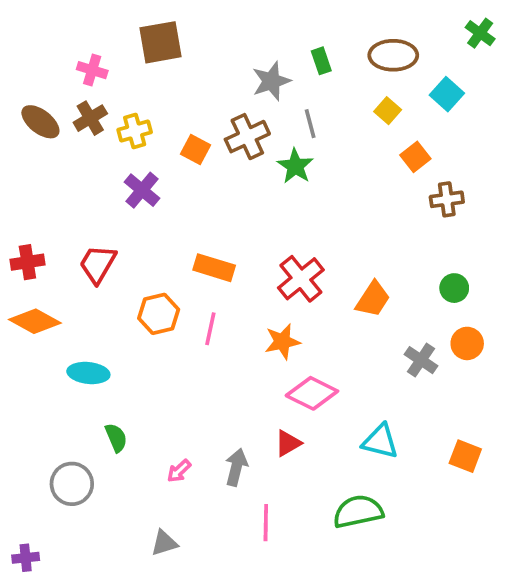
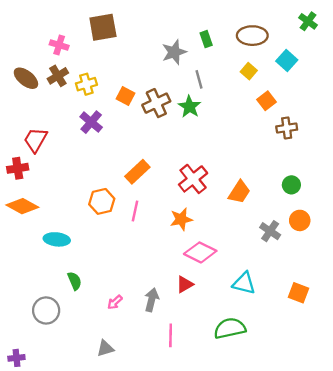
brown cross: (247, 137) -> (156, 103), moved
red trapezoid: (98, 264) -> (35, 140), moved
orange rectangle: (214, 268) -> (137, 172), turned -60

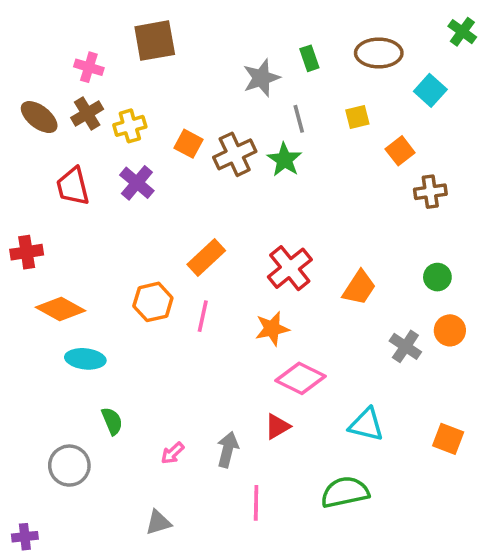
yellow square: (249, 71) -> (357, 117), moved, turned 35
red trapezoid: (35, 140) -> (73, 186), moved, turned -44
orange diamond: (22, 206) -> (60, 309), moved

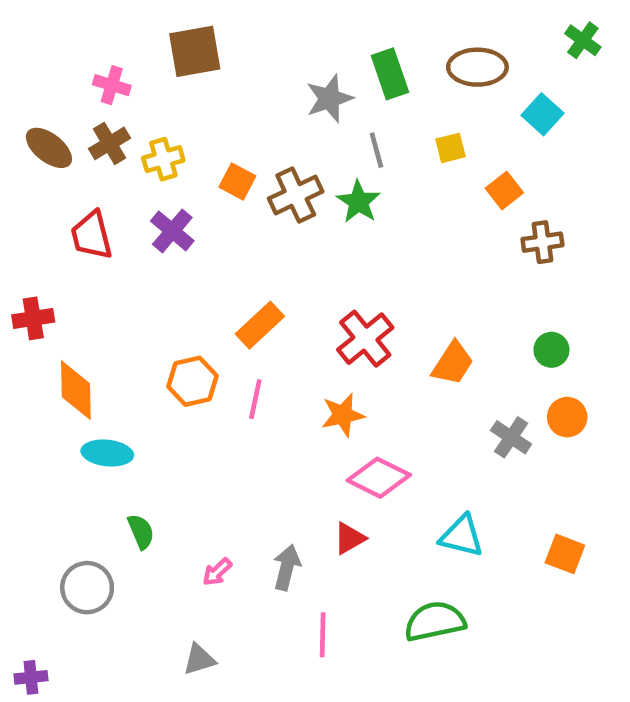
green rectangle: (309, 58) -> (390, 74), size x1.5
orange diamond: (60, 309) -> (76, 390), turned 60

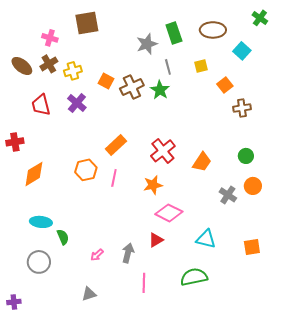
orange diamond: (76, 390) -> (34, 174), turned 60
cyan ellipse: (107, 453) -> (41, 222), moved
orange square: (565, 554) -> (252, 247), turned -30

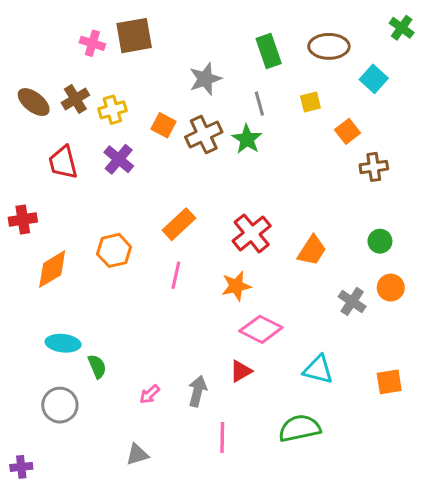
pink cross: (50, 38) -> (92, 43), moved
gray star: (147, 44) -> (205, 79), moved
orange hexagon: (86, 170) -> (114, 250), moved

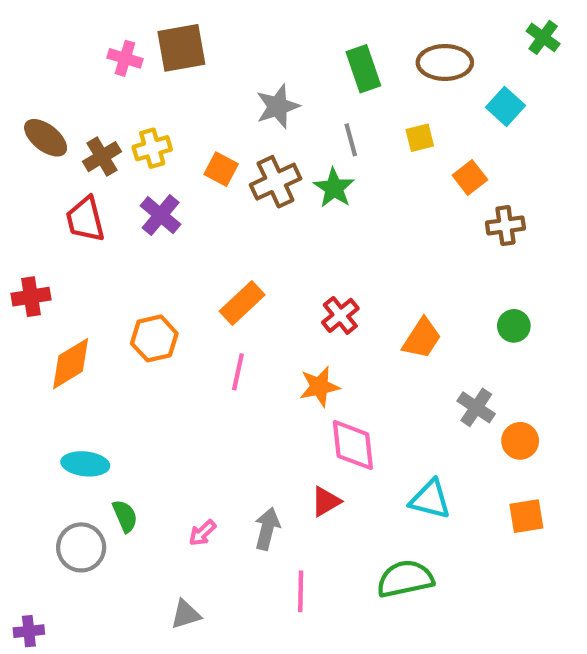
brown cross: (75, 99) -> (102, 157), moved
red cross: (252, 233) -> (340, 315), size x0.7
orange circle: (391, 288) -> (520, 441), moved
pink diamond: (261, 329) -> (353, 445), turned 57
green semicircle: (97, 366) -> (125, 516), moved

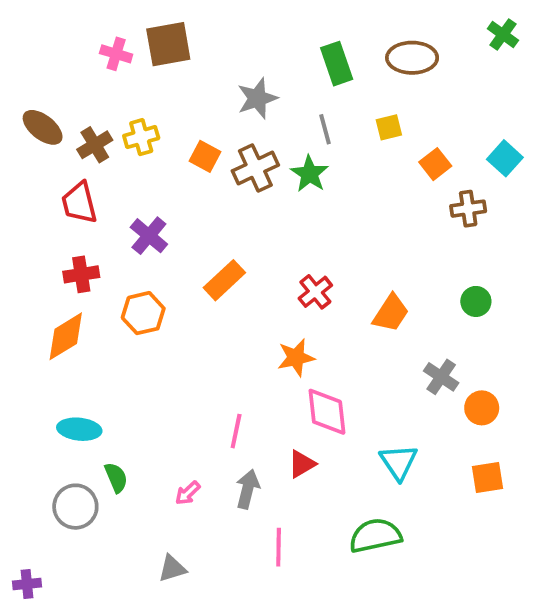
cyan square: (505, 106) -> (505, 158), moved
purple cross: (161, 215) -> (149, 236), moved
red cross: (31, 297) -> (81, 274), moved
pink line: (238, 372) -> (236, 431), moved
cyan triangle: (430, 499) -> (399, 462), turned 42

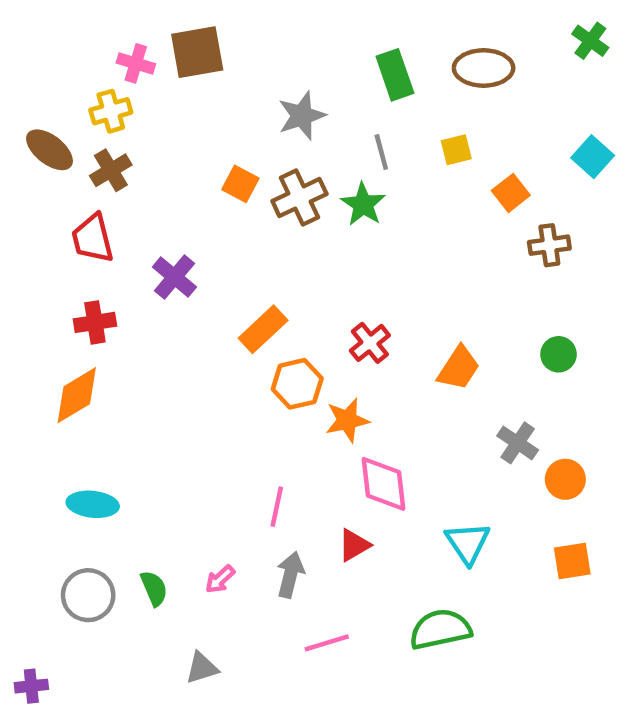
yellow cross: (141, 137) -> (111, 111), moved
cyan square: (505, 158) -> (593, 157), moved
orange hexagon: (143, 313) -> (297, 384), moved
green semicircle: (116, 478) -> (154, 588), moved
pink line: (279, 547) -> (327, 643), turned 72

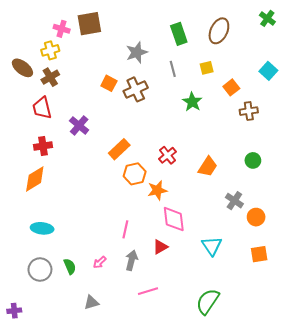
brown ellipse: (484, 68) -> (219, 31), turned -65
green star: (363, 204) -> (192, 102), moved
green semicircle: (440, 629) -> (208, 301), moved, turned -44

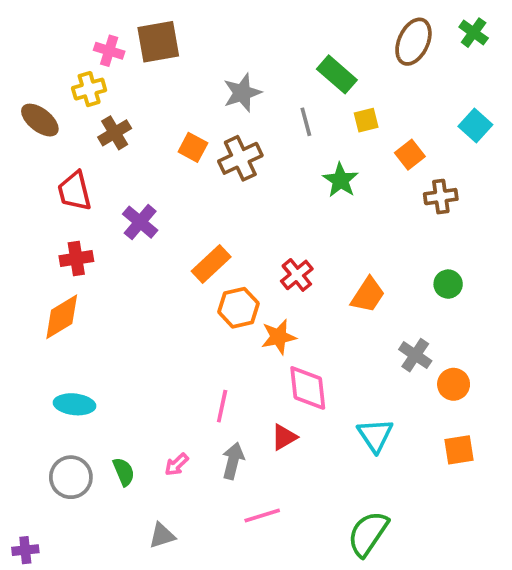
brown ellipse: (219, 31) -> (413, 42), moved
green rectangle: (179, 34) -> (337, 74), moved, turned -30
brown cross: (50, 77) -> (115, 133), moved

